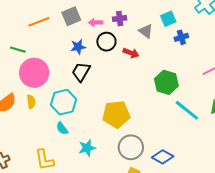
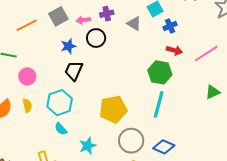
red arrow: (131, 53) -> (174, 50), moved
pink circle: (34, 73) -> (27, 76), size x0.6
cyan line: (187, 110) -> (159, 104), moved, turned 72

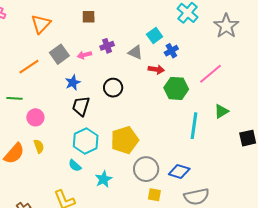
black circle: (96, 38) -> (113, 88), moved
red arrow: (174, 50) -> (156, 69), moved
green hexagon: (160, 72) -> (176, 88), moved
cyan hexagon: (60, 103) -> (86, 141), moved
cyan line: (159, 104) -> (194, 126), moved

